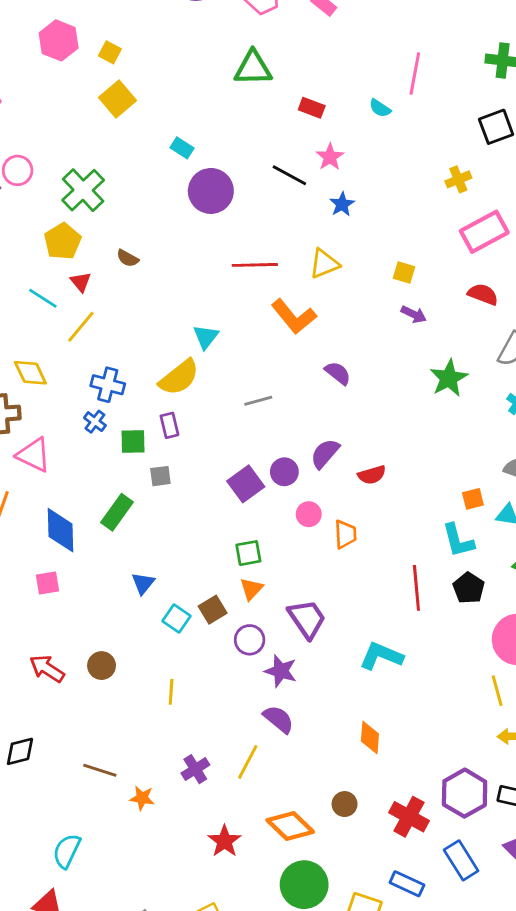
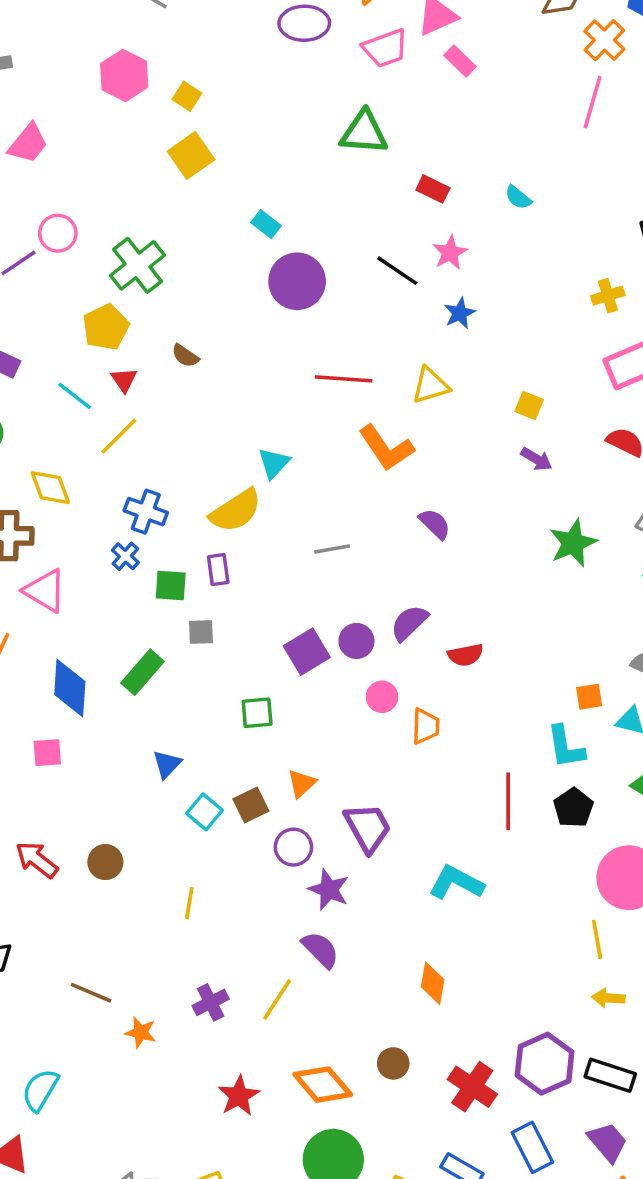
pink line: (415, 73) -> (593, 102), moved
green square: (248, 553) -> (257, 713), moved

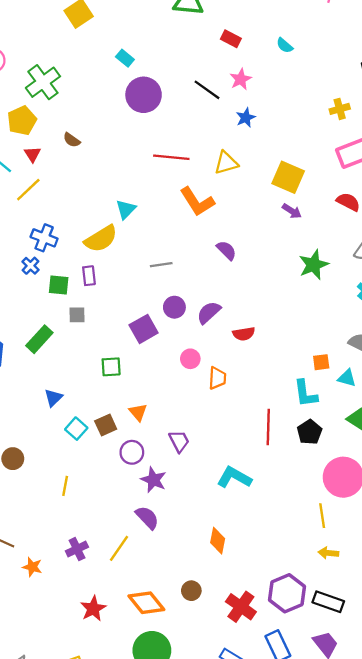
yellow square: (529, 406) -> (288, 177), size x1.8
purple circle: (356, 641) -> (174, 307), moved
orange triangle: (302, 783) -> (138, 412), turned -30
purple trapezoid: (368, 827) -> (179, 441), size x0.7

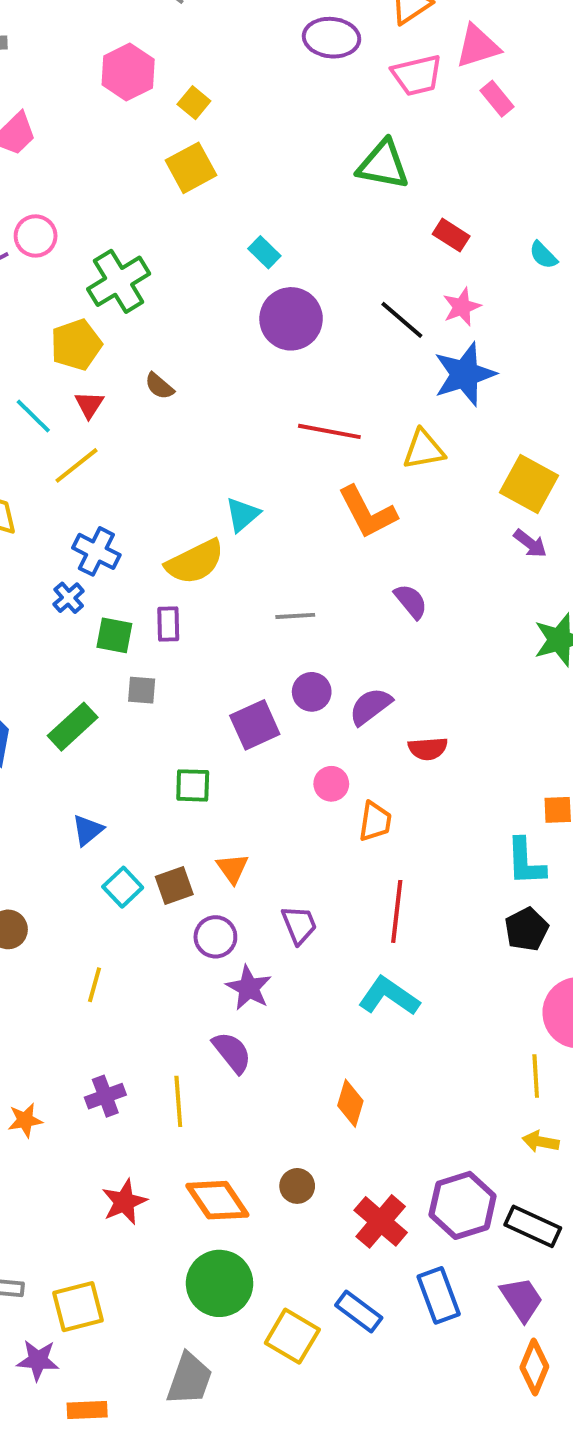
blue star: (246, 118) -> (465, 374), size x1.8
red line: (268, 427) -> (397, 911), moved
yellow line: (119, 548) -> (178, 1101), turned -44
orange star: (32, 567) -> (25, 1120), turned -30

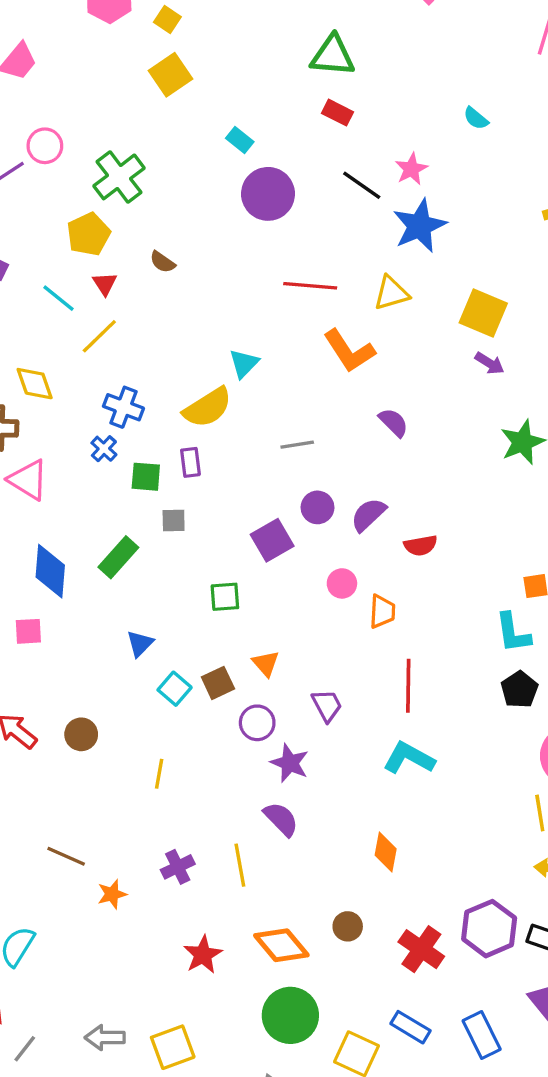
red rectangle: (451, 235) -> (337, 113), moved
blue rectangle: (439, 1295) -> (482, 1035), moved

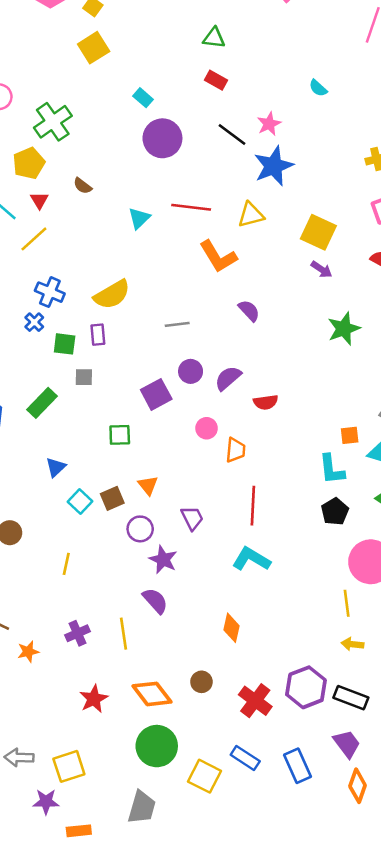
green triangle: (333, 56) -> (214, 38), size x0.7
cyan triangle: (244, 363) -> (139, 218), moved

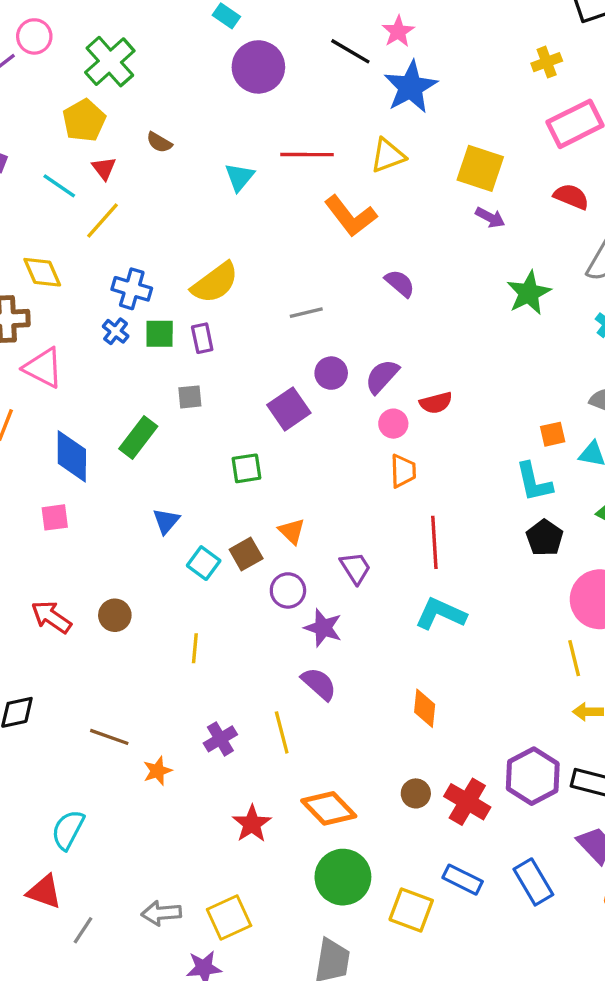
green square: (65, 344) -> (160, 334), moved
pink circle: (207, 428) -> (393, 424), moved
brown circle: (201, 682) -> (416, 793), moved

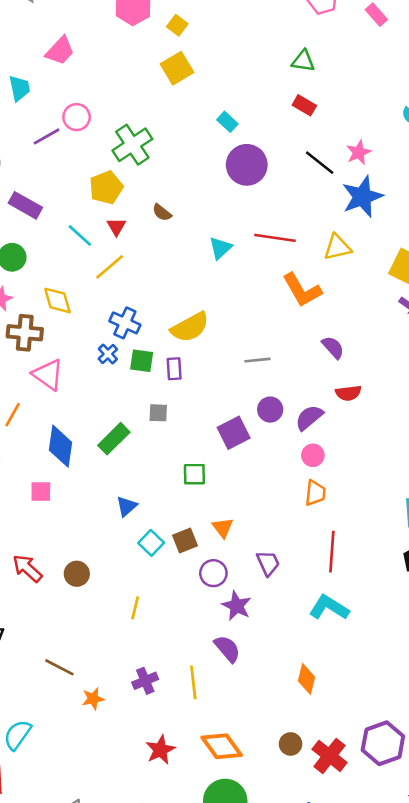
red semicircle: (436, 403) -> (348, 393), moved

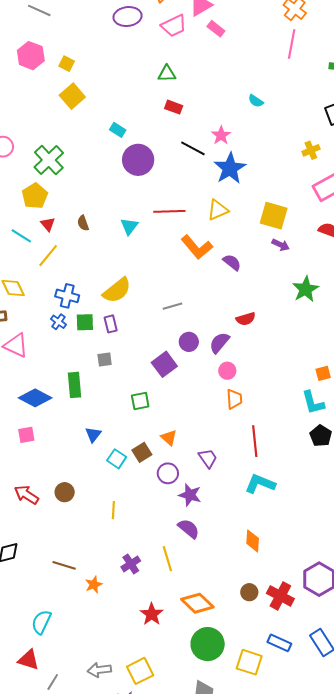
brown semicircle: (162, 213) -> (83, 223), moved, turned 42
purple semicircle: (333, 347) -> (232, 262), moved
green rectangle: (114, 439) -> (74, 385), turned -40
blue diamond: (61, 446) -> (35, 398), turned -60

